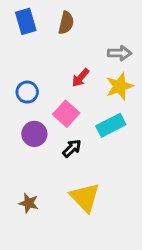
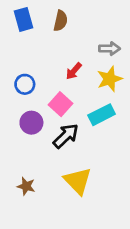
black arrow: (72, 148) -> (66, 136), size x1.5

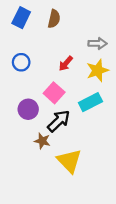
blue rectangle: (23, 19) -> (21, 18), turned 42
blue circle: (25, 84) -> (21, 62), moved
brown star: (26, 186) -> (42, 141), moved

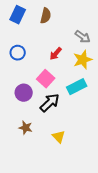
gray arrow: (97, 43) -> (83, 37), turned 35
brown star: (42, 141) -> (26, 128), moved
yellow triangle: (69, 161) -> (59, 137), size x0.6

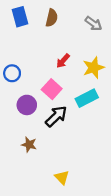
blue rectangle: (18, 15) -> (20, 17), turned -42
gray arrow: (83, 37) -> (94, 24), moved
blue circle: (18, 53) -> (12, 73), moved
yellow triangle: (59, 137) -> (62, 177), moved

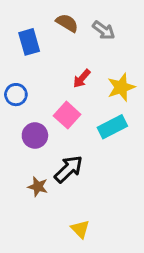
blue rectangle: (20, 17) -> (29, 42), moved
brown semicircle: (52, 18) -> (67, 23), turned -72
gray arrow: (94, 24) -> (104, 30), moved
black arrow: (56, 116) -> (69, 169), moved

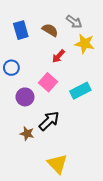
brown semicircle: (67, 23) -> (50, 30), moved
yellow star: (121, 87) -> (85, 44), moved, turned 30
yellow triangle: (80, 229) -> (57, 164), size x1.5

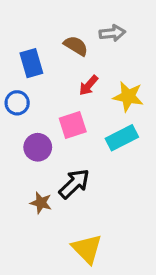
gray arrow: (74, 22) -> (112, 33), turned -42
blue rectangle: (21, 30) -> (31, 63), moved
yellow star: (85, 44) -> (128, 96), moved
pink square: (48, 82) -> (73, 125), turned 30

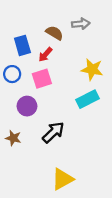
red arrow: (89, 85) -> (45, 55), moved
pink square: (73, 125) -> (42, 79), moved
brown star: (41, 203) -> (13, 138), moved
yellow triangle: (87, 249) -> (62, 179), turned 45

